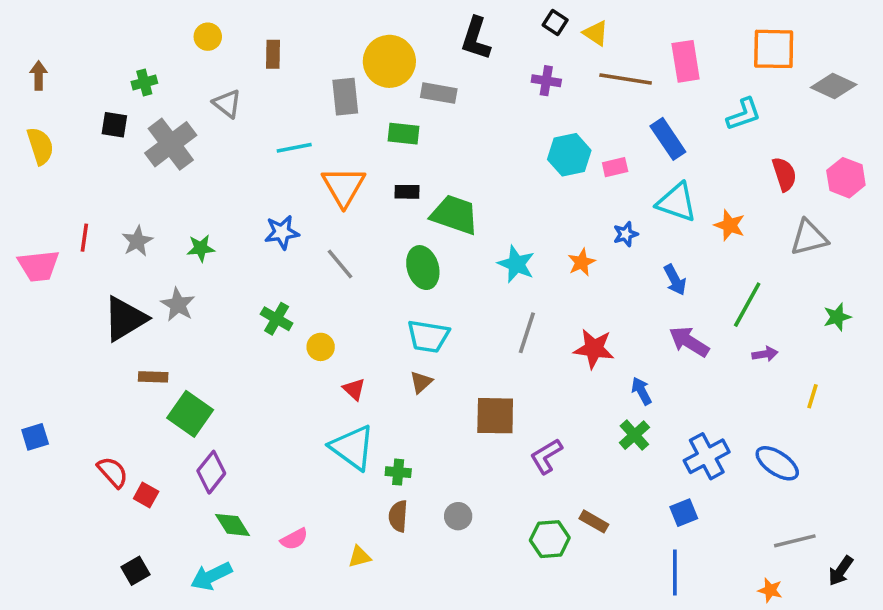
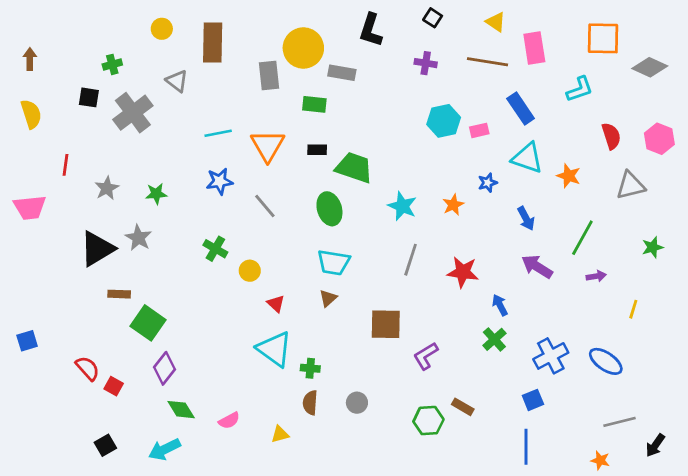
yellow triangle: (596, 33) -> (496, 22), moved
brown rectangle: (273, 54) -> (213, 43), size x1.8
cyan line: (294, 148) -> (218, 133), moved
red line: (84, 238) -> (66, 165), moved

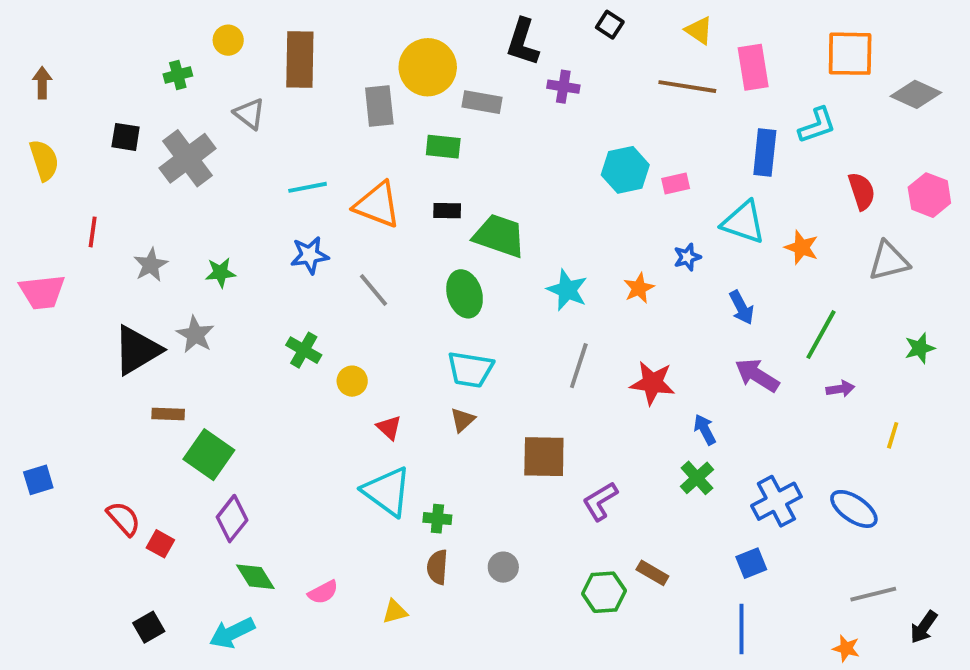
purple cross: (426, 63) -> (563, 87), moved
green cross: (112, 64) -> (178, 75), moved
blue rectangle: (521, 108) -> (765, 152), moved, turned 40
orange triangle: (268, 146) -> (377, 205), turned -39

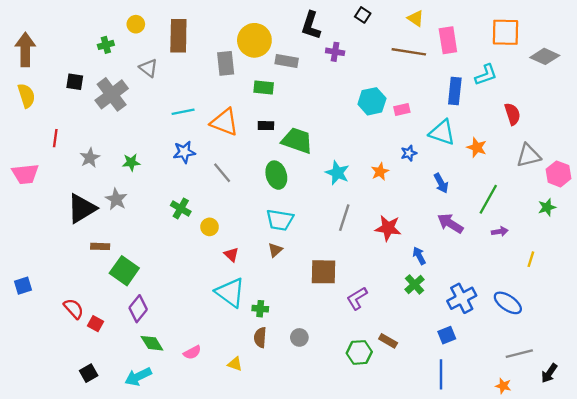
brown arrow: (42, 83) -> (25, 50), size x1.8
pink hexagon: (929, 195) -> (558, 174), moved
yellow triangle: (395, 612) -> (235, 364), turned 35

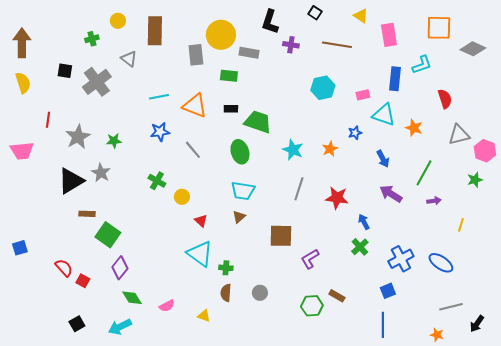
brown line: (409, 52) -> (337, 45), moved
pink rectangle: (402, 109) -> (363, 95), moved
gray star: (90, 158) -> (78, 137), size x1.4

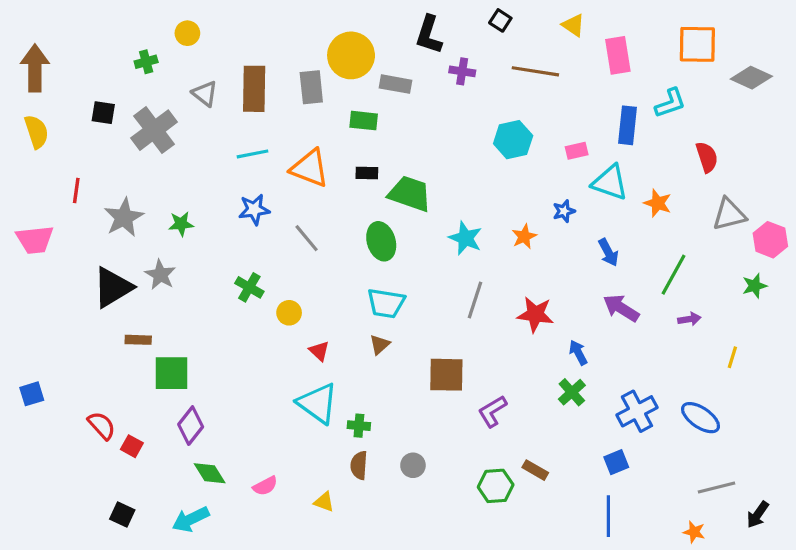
brown rectangle: (155, 31) -> (254, 89), moved
green square: (108, 235) -> (172, 373), turned -35
black square: (77, 324) -> (122, 515), turned -35

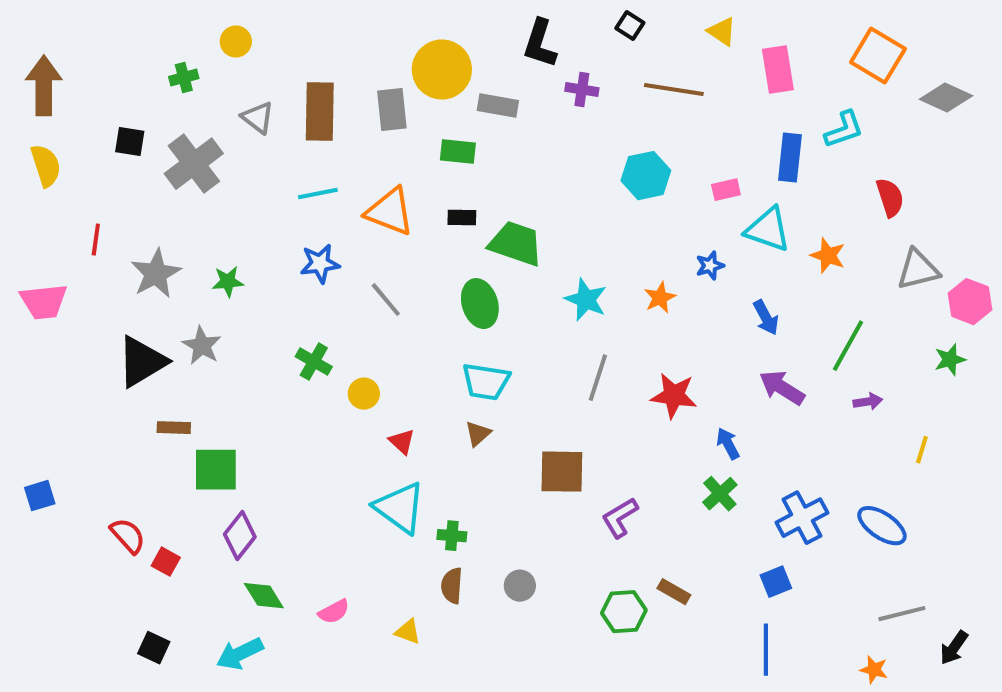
orange square: (697, 44) -> (878, 56), turned 30

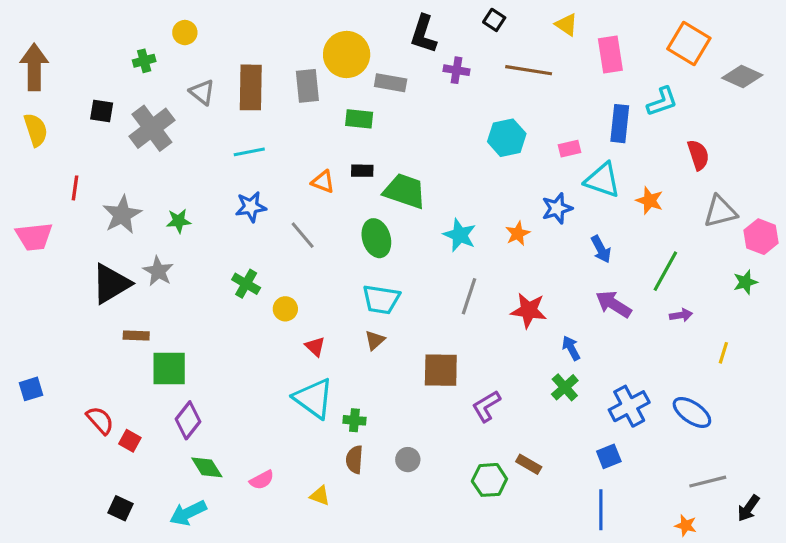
orange triangle: (390, 212) -> (323, 182), moved, size x0.6
blue star: (710, 266) -> (557, 208), size x1.4

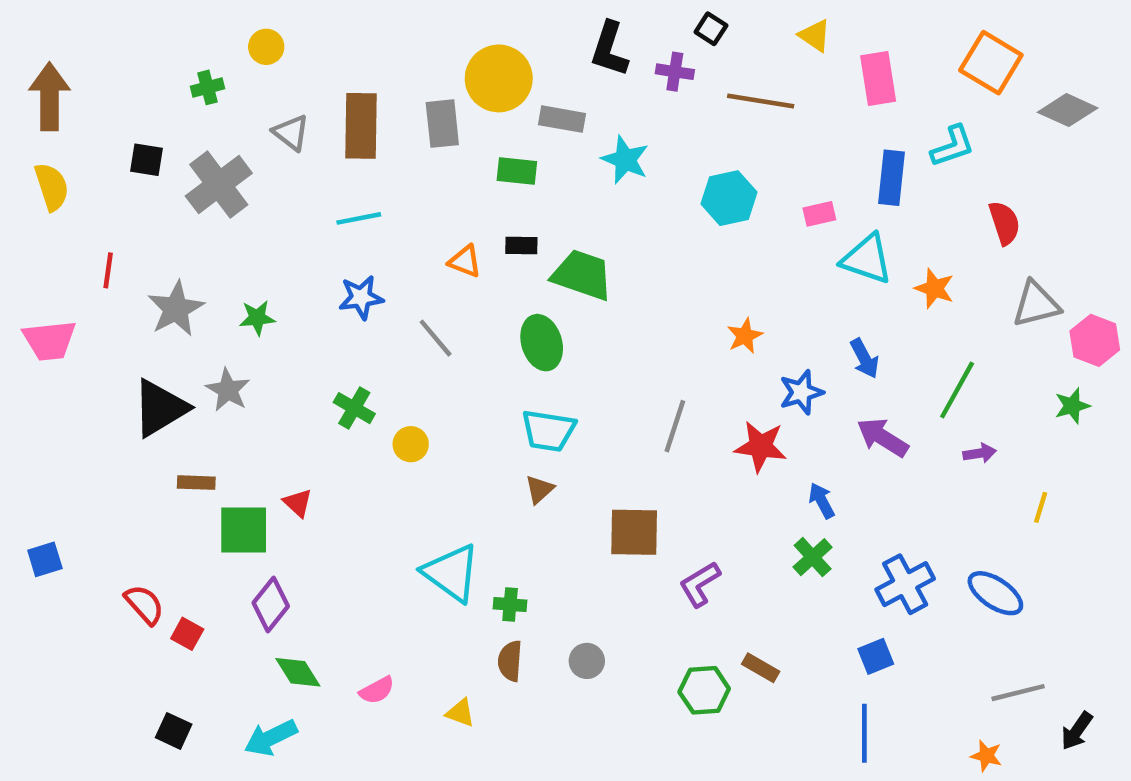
purple cross: (456, 70) -> (675, 72), moved
blue star: (557, 208) -> (801, 392), moved
cyan star: (460, 235) -> (625, 160), moved
red triangle: (315, 347) -> (298, 503), moved

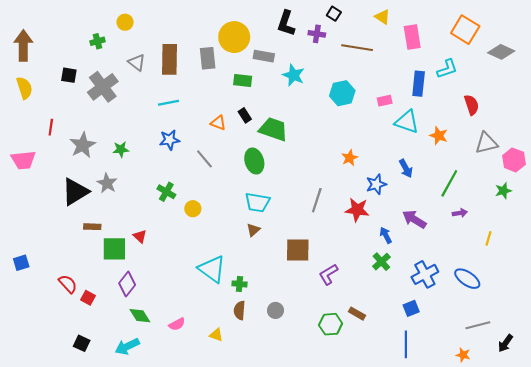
black rectangle: (521, 246) -> (245, 115), turned 56
purple arrow: (883, 437) -> (414, 219), moved

